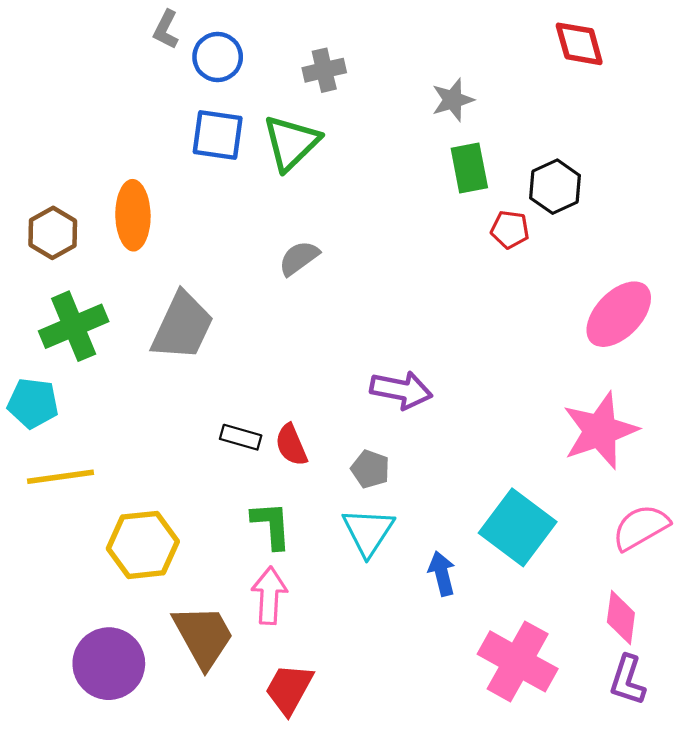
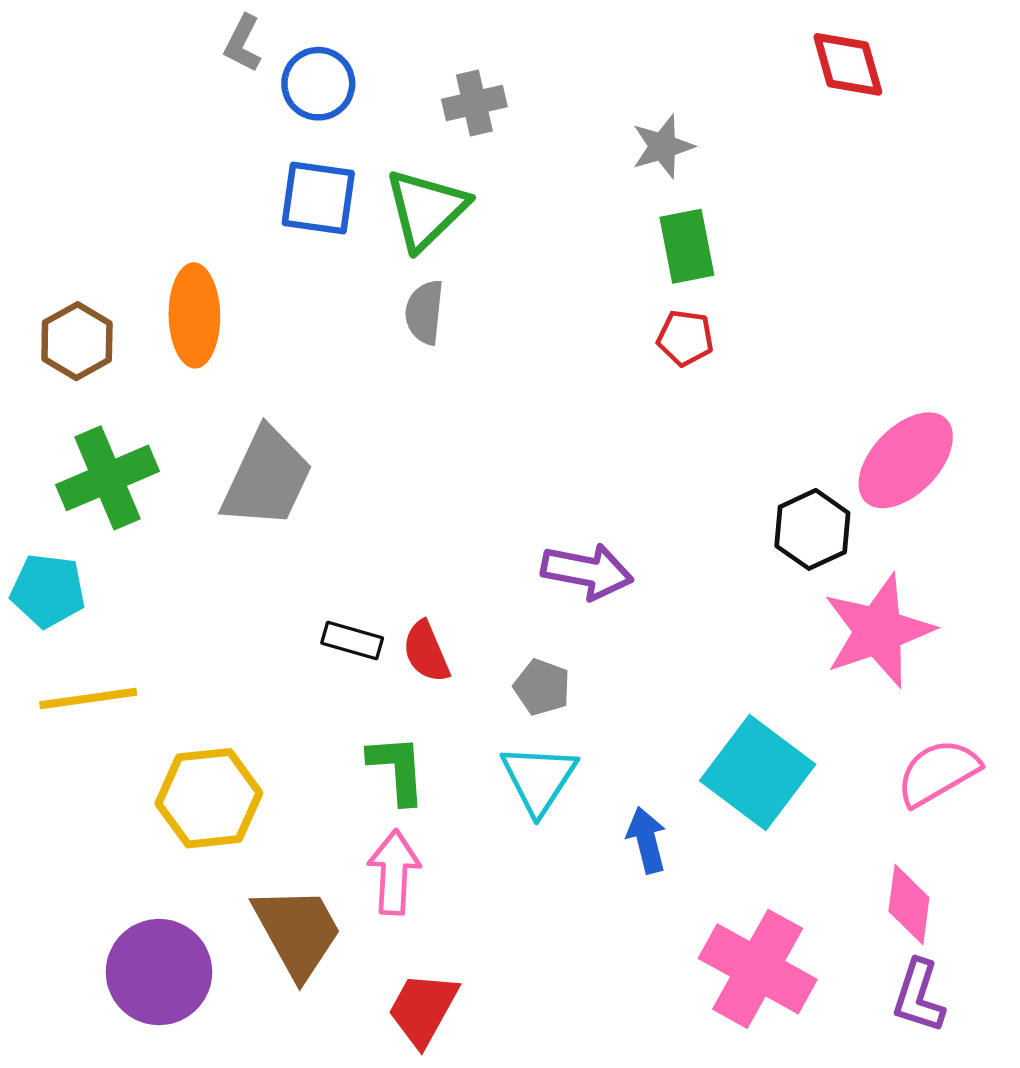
black hexagon: (555, 187) -> (812, 529), moved
red pentagon: (510, 230) -> (685, 338), moved
gray semicircle: (299, 258) -> (425, 312), moved, turned -48

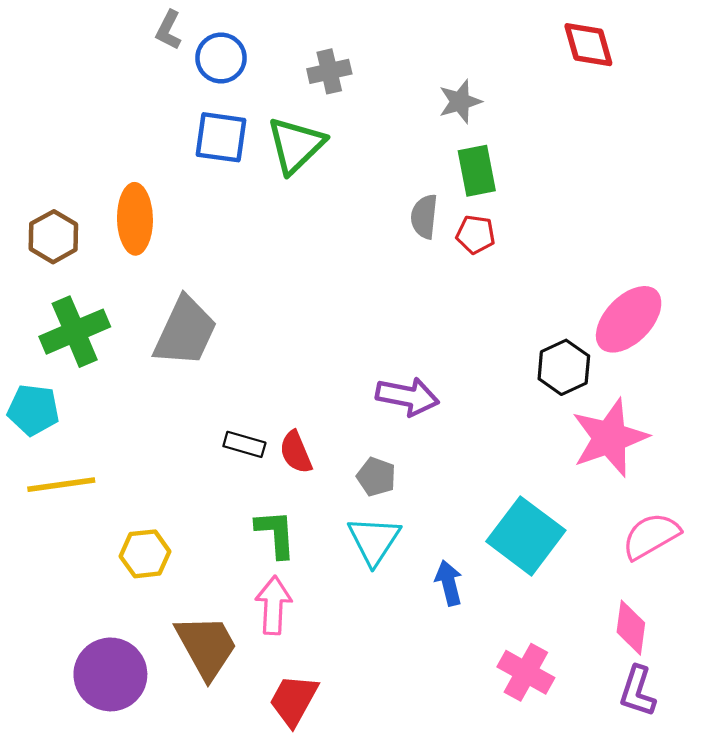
gray semicircle: (425, 312) -> (424, 217), moved
yellow hexagon: (209, 798) -> (145, 554), size x0.7
pink cross: (758, 969) -> (526, 672), size x0.7

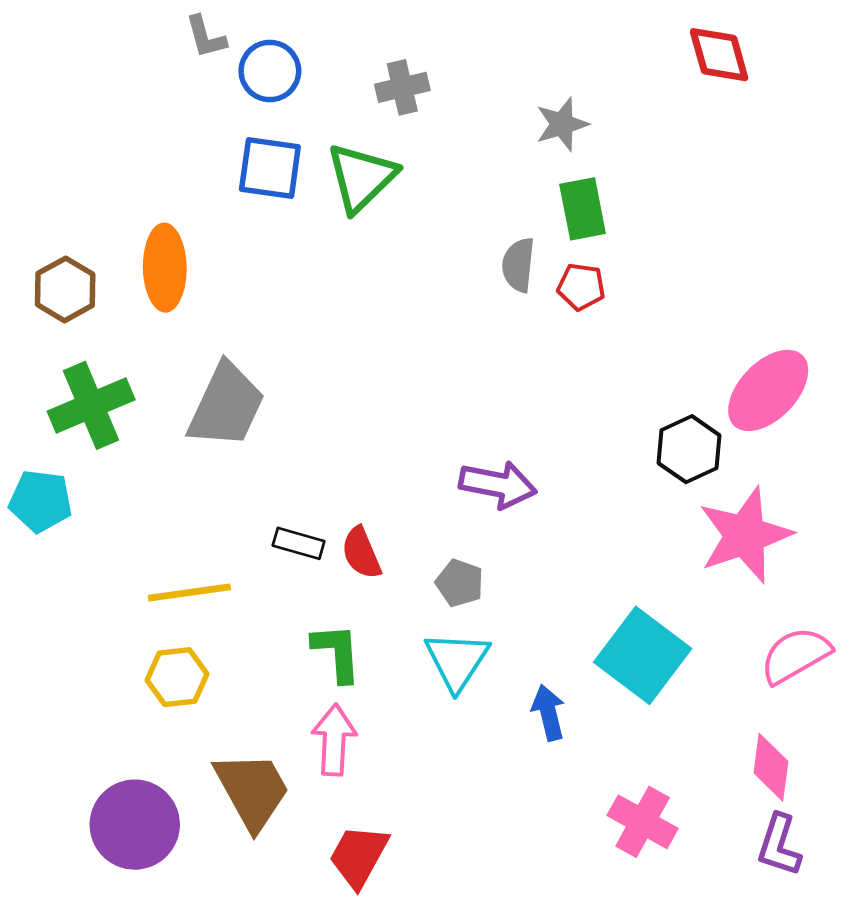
gray L-shape: (168, 30) -> (206, 37), turned -42
yellow line: (61, 485) -> (189, 592), moved

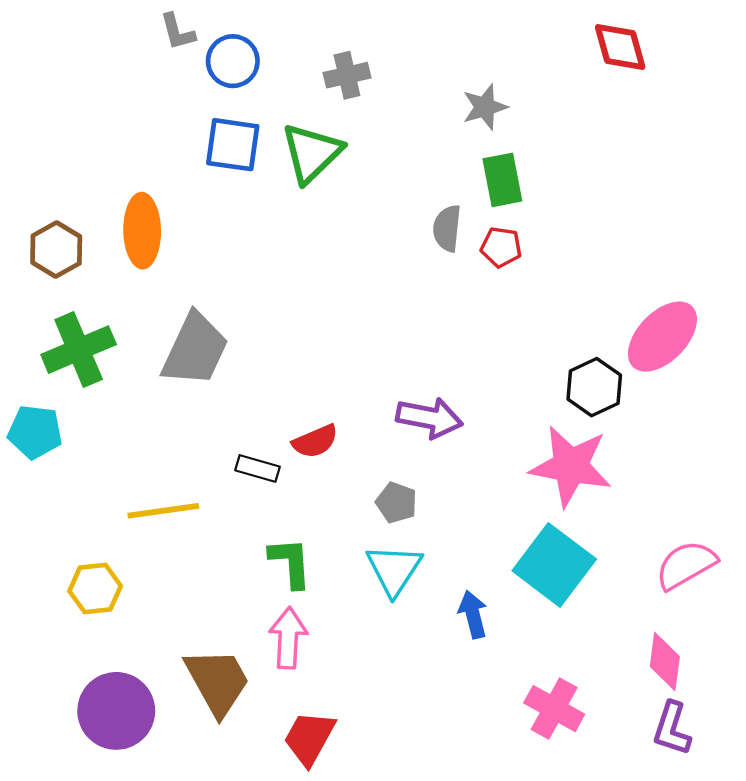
pink star: (745, 535) -> (571, 466), moved, turned 30
red semicircle: (361, 553) -> (315, 441), moved, turned -90
yellow hexagon: (177, 677) -> (95, 588), moved

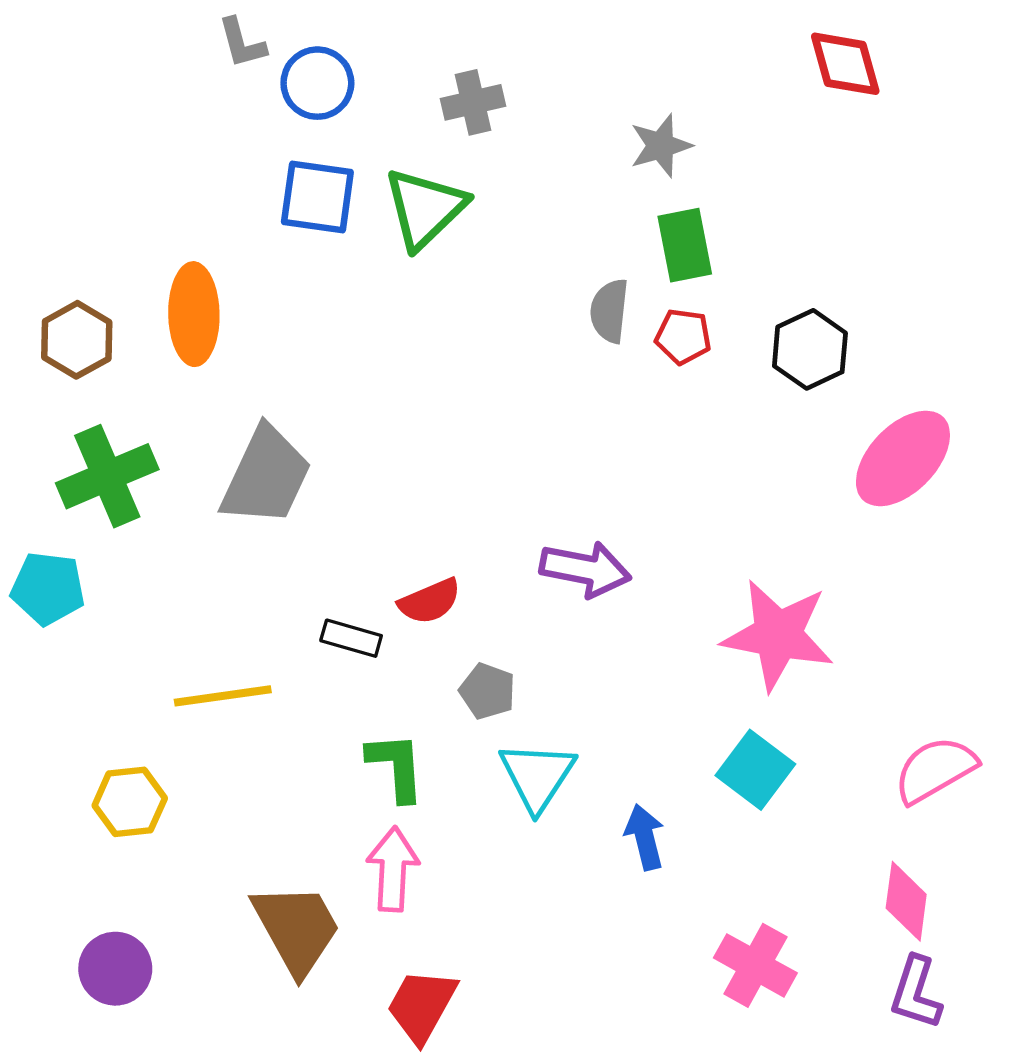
black hexagon: (594, 387) -> (810, 349), moved
gray pentagon: (396, 503) -> (487, 691), moved
cyan square: (554, 565) -> (755, 770), size x0.7
purple circle: (116, 711) -> (115, 969), moved, size x0.7

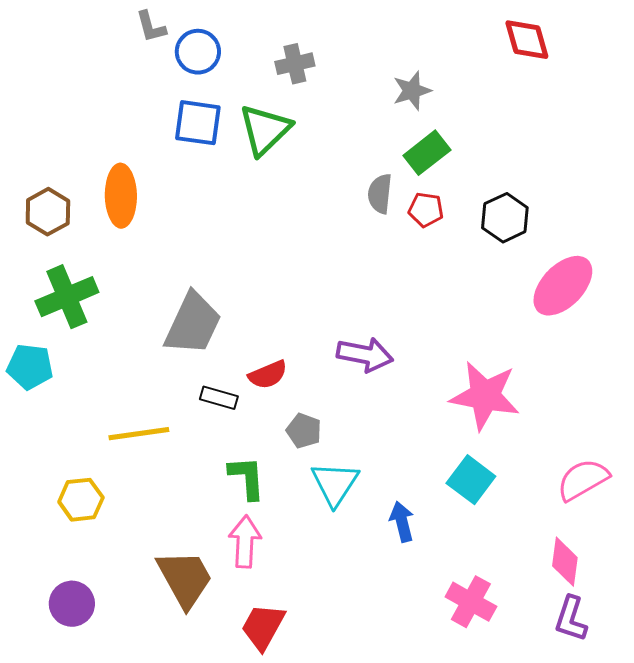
green rectangle: (685, 245) -> (427, 153), turned 63
gray trapezoid: (266, 476) -> (193, 324), moved

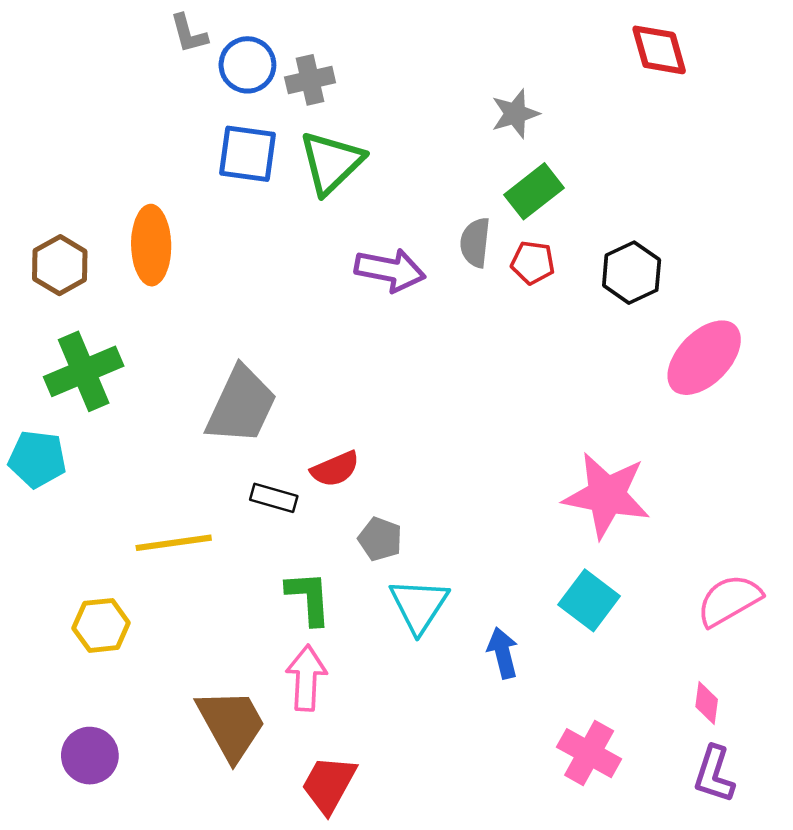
gray cross: (295, 64) -> (310, 80), moved
purple arrow: (365, 355) -> (390, 270), moved
pink diamond: (565, 562) -> (707, 703), size x0.7

